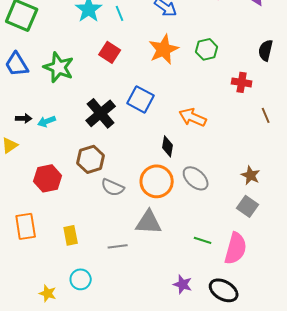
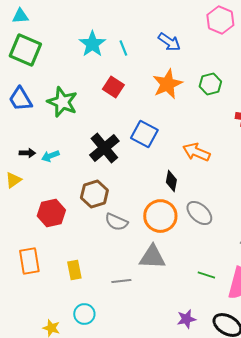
purple star: (183, 284) -> (186, 319), turned -30

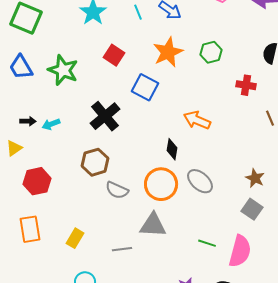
cyan line: (123, 48) -> (138, 12), moved
blue square: (144, 134) -> (145, 87), moved
red hexagon: (51, 213) -> (37, 181), moved
yellow rectangle: (74, 270) -> (75, 238), turned 42

